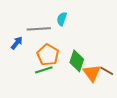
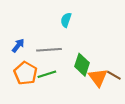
gray line: (39, 29) -> (49, 50), moved
orange pentagon: (48, 55) -> (26, 73), moved

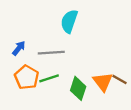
cyan semicircle: (66, 20) -> (69, 21), size x1.5
green diamond: (82, 65) -> (78, 88), moved

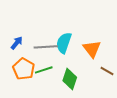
cyan semicircle: (69, 21) -> (64, 43), moved
orange triangle: (103, 82) -> (92, 49), moved

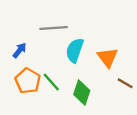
gray line: (46, 47) -> (54, 28), moved
green line: (44, 70) -> (51, 82), turned 66

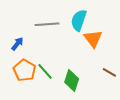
cyan semicircle: (75, 50) -> (79, 20), moved
orange triangle: (108, 57) -> (93, 39), moved

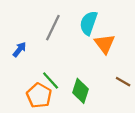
gray line: (47, 24) -> (53, 28), turned -60
orange pentagon: (24, 70) -> (39, 95), moved

